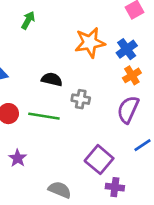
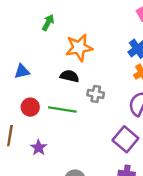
orange star: (90, 43) -> (79, 48), moved
purple square: (99, 160) -> (125, 139), moved

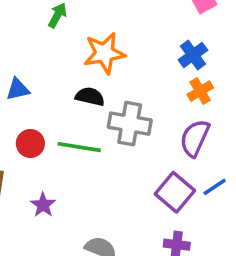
gray cross: (96, 94) -> (130, 124), size x1.6

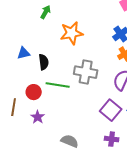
black semicircle: (90, 97) -> (44, 62), moved, turned 70
red circle: (30, 143) -> (34, 92), moved

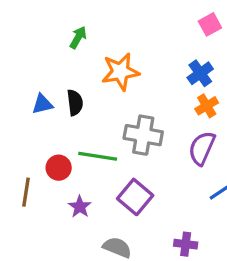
black semicircle: (44, 62) -> (75, 103), moved
purple square: (111, 110) -> (135, 197), moved
purple star: (38, 117) -> (80, 207), moved

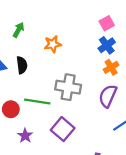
pink square: (210, 24) -> (107, 23), moved
green arrow: (78, 37) -> (19, 30), moved
orange star: (120, 72) -> (53, 44), size x0.7

